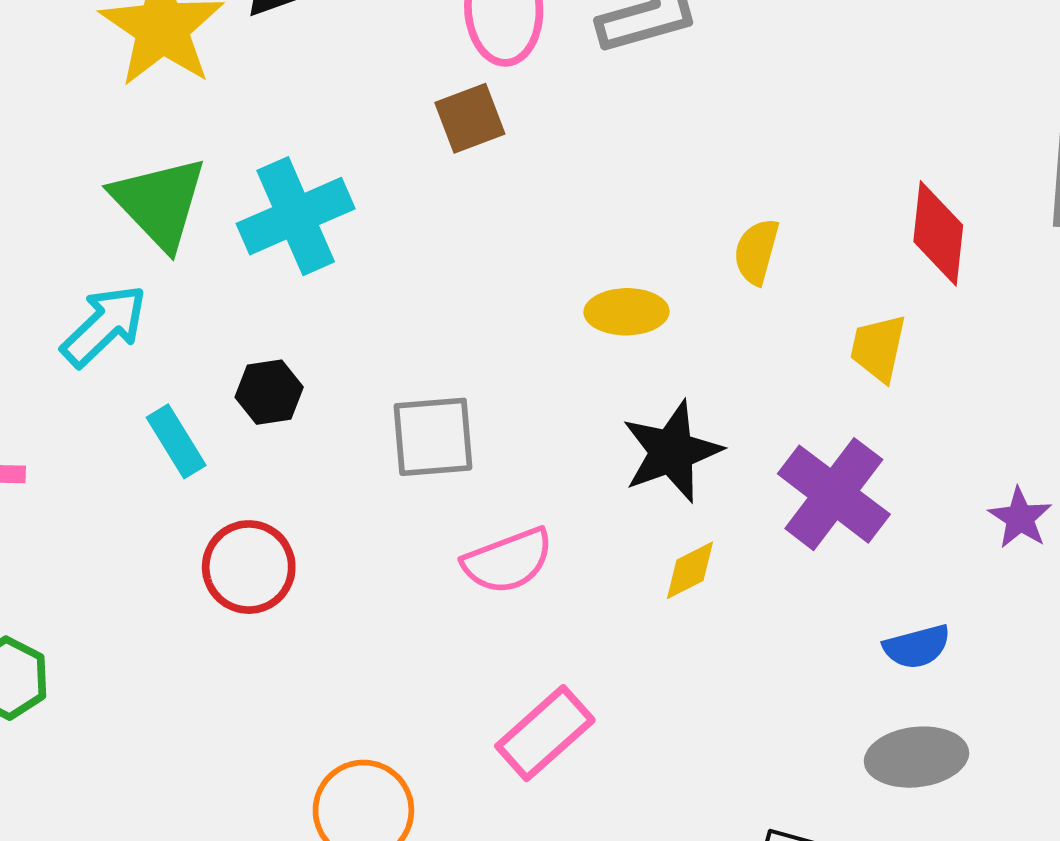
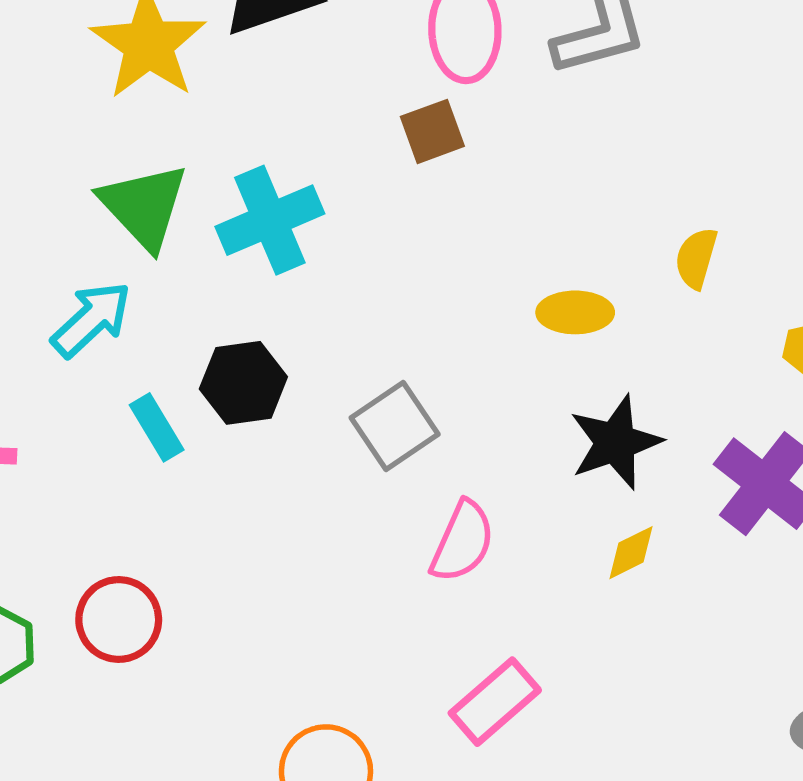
black hexagon: (269, 392) -> (243, 383), size x1.4
gray square: (433, 437) -> (395, 426), turned -30
pink semicircle: (508, 561) -> (462, 542), turned -46
red circle: (249, 567) -> (119, 619), moved

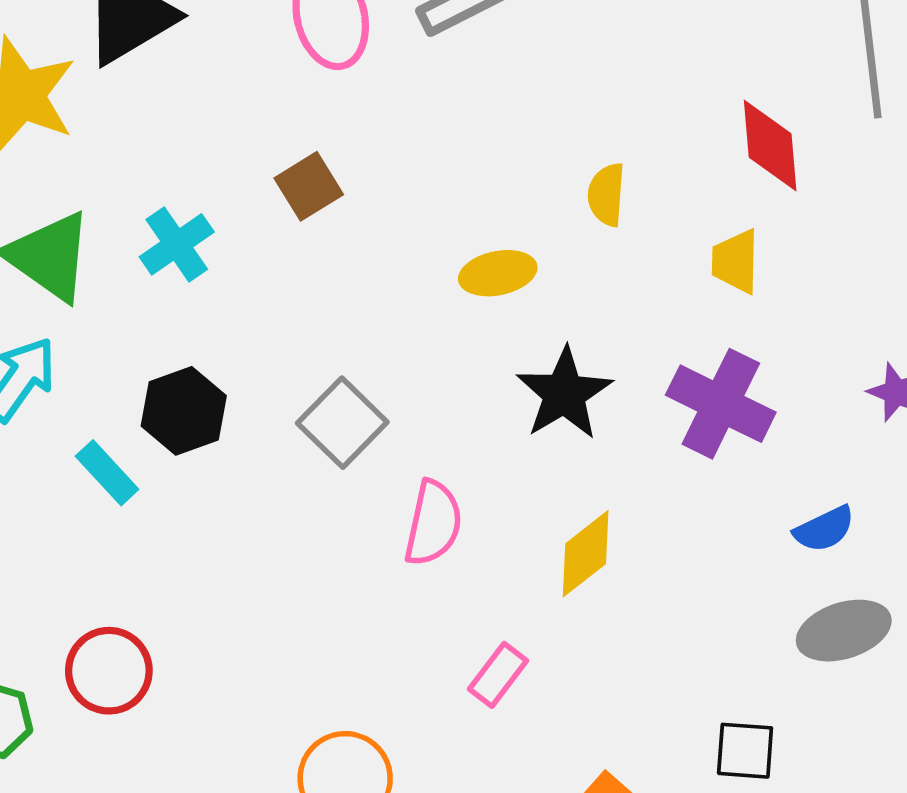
brown square: (432, 131) -> (309, 186), moved
cyan cross: (270, 220) -> (177, 244), size x0.7
yellow diamond: (631, 553) -> (586, 554), moved, size x1.4
pink rectangle: (495, 702) -> (498, 675), size x0.7

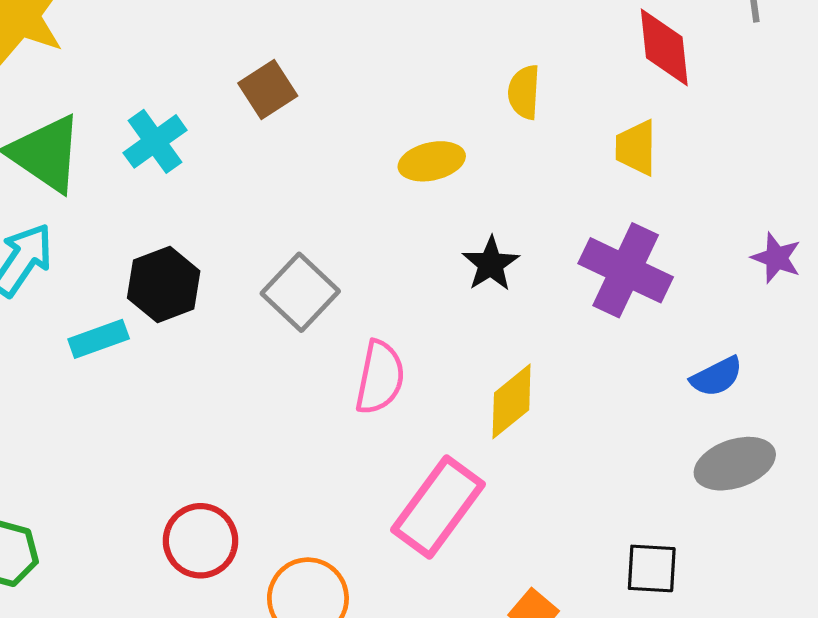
black star: (564, 394) -> (491, 264), size x0.7
cyan rectangle: (107, 473) -> (99, 339), turned -66
red circle: (109, 671) -> (201, 541), moved
pink rectangle: (498, 675) -> (438, 507), size x1.8

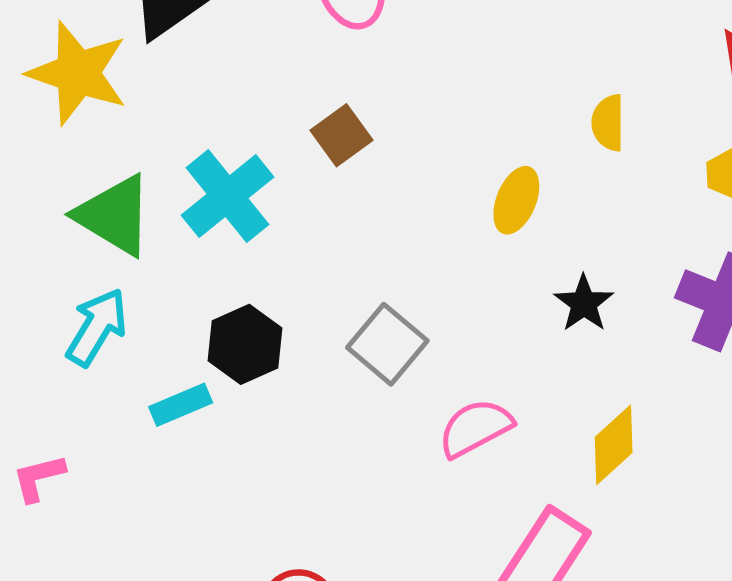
cyan cross: (155, 141) -> (227, 196), size x1.4
yellow ellipse: (432, 161) -> (516, 200), turned -52
pink semicircle: (380, 377) -> (475, 428), turned -126

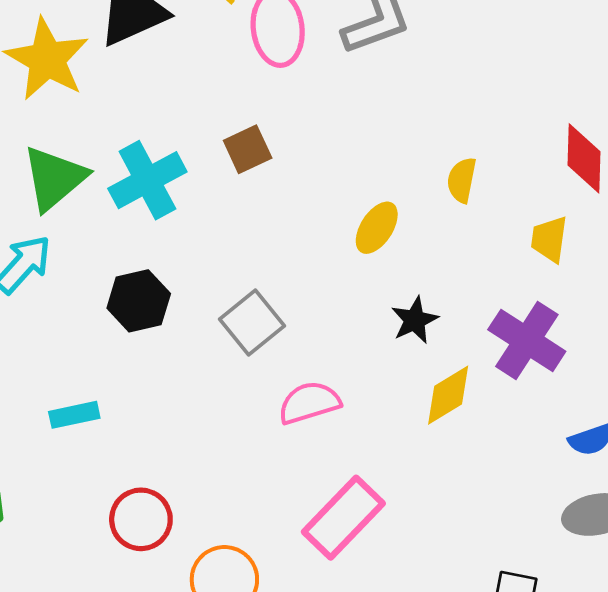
green triangle: (114, 215) -> (54, 178), turned 38
cyan rectangle: (181, 405) -> (74, 415), moved
yellow diamond: (614, 445) -> (448, 395), moved

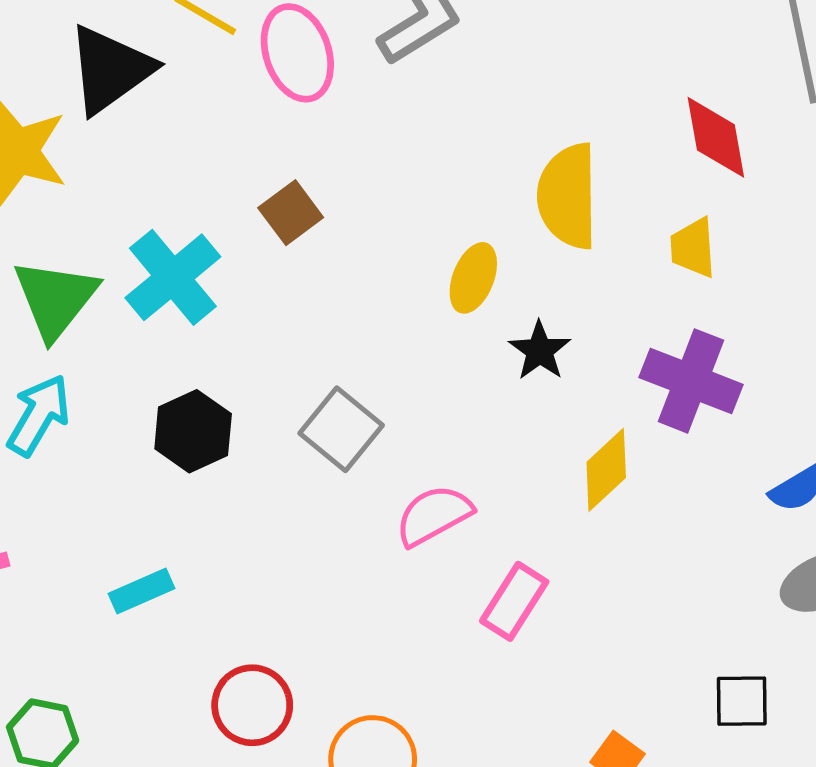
yellow semicircle: (462, 180) -> (568, 196), size x1.8
black star: (415, 320) -> (540, 351), moved
pink rectangle: (343, 518) -> (514, 601), moved, size x0.7

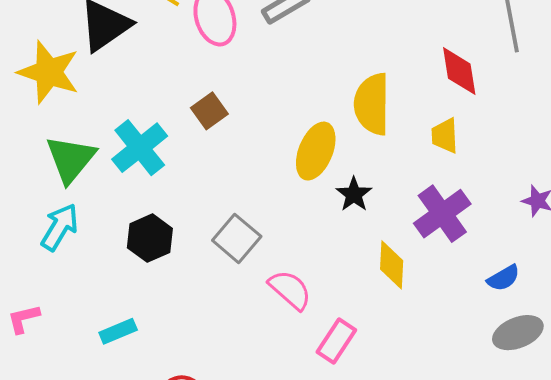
yellow ellipse: (473, 278) -> (316, 151), size x1.4
purple cross: (691, 381) -> (442, 214), turned 32
yellow diamond: (606, 470) -> (392, 265), turned -45
pink semicircle: (434, 515) -> (290, 290), turned 69

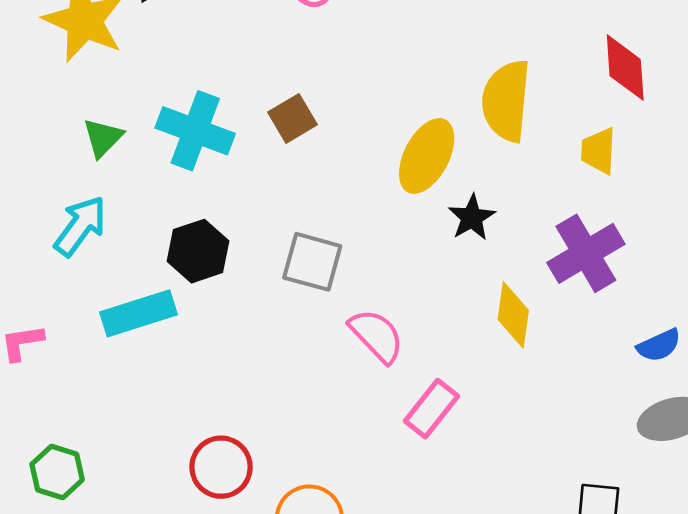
brown square: (209, 111) -> (293, 118), moved
cyan cross: (140, 148) -> (195, 131), turned -36
green triangle: (71, 159) -> (103, 138), size x0.6
gray square: (237, 238) -> (312, 262), turned -30
cyan rectangle: (118, 331) -> (139, 313), moved, size x1.5

